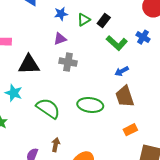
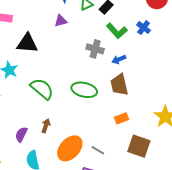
gray cross: (68, 62) -> (95, 49), moved

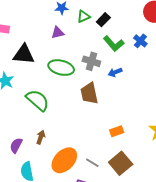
brown trapezoid: (119, 85) -> (89, 93), moved
green ellipse: (84, 90) -> (61, 68), moved
brown square: (139, 146) -> (121, 163), moved, turned 30

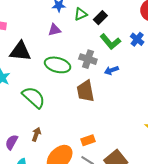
orange rectangle: (117, 131) -> (88, 140), moved

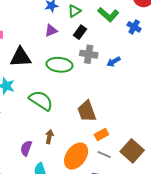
black rectangle: (100, 18) -> (80, 32), moved
green L-shape: (110, 42) -> (108, 15), moved
brown trapezoid: (85, 91) -> (87, 111), moved

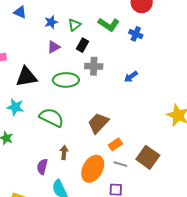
blue arrow: (114, 62) -> (131, 77), moved
brown trapezoid: (87, 111) -> (98, 123), turned 70

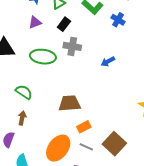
green semicircle: (51, 118) -> (24, 92), size x0.7
brown trapezoid: (98, 123) -> (70, 103), turned 35
brown arrow: (64, 152) -> (22, 118), moved

